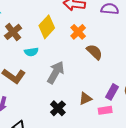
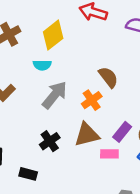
orange cross: (78, 32) -> (92, 100), moved
cyan semicircle: (31, 52) -> (42, 65), moved
brown triangle: (85, 99) -> (87, 135), size x1.5

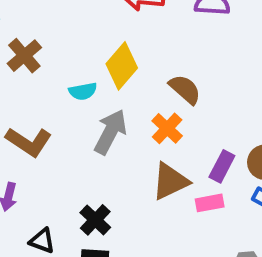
yellow diamond: (53, 35) -> (122, 66), moved
black cross: (50, 141) -> (95, 220), moved

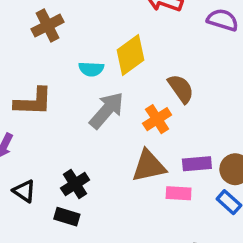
brown L-shape: (29, 142) -> (33, 102), turned -45
purple rectangle: (222, 166) -> (197, 164), turned 44

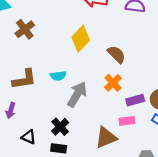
cyan semicircle: (91, 69) -> (58, 76), moved
gray arrow: (107, 110) -> (77, 94), moved
orange cross: (157, 119) -> (113, 83), moved
brown triangle: (149, 166) -> (106, 138), moved

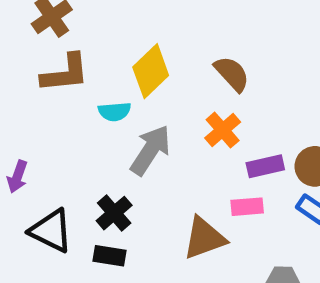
yellow diamond: (81, 39) -> (151, 71), moved
brown L-shape: (24, 79) -> (65, 73), moved
black triangle: (29, 137) -> (51, 231), size x1.5

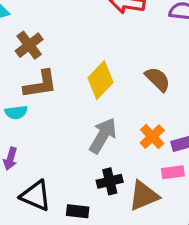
cyan semicircle: (115, 112) -> (16, 112), moved
orange cross: (223, 130) -> (152, 137), moved
black cross: (114, 213) -> (110, 181), moved, turned 30

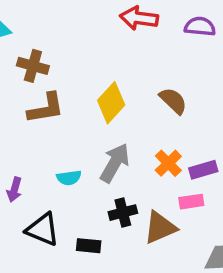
brown cross: (29, 45) -> (33, 66), turned -36
cyan semicircle: (16, 112) -> (69, 178), moved

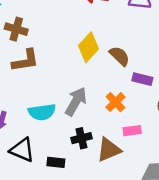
yellow diamond: (111, 103) -> (89, 47), moved
purple rectangle: (203, 170) -> (142, 79), moved, turned 30
cyan semicircle: (69, 178) -> (42, 112), size x1.5

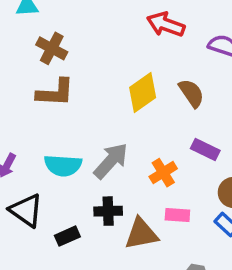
brown semicircle: (120, 56) -> (191, 93), moved
black rectangle: (56, 162) -> (67, 236), turned -42

